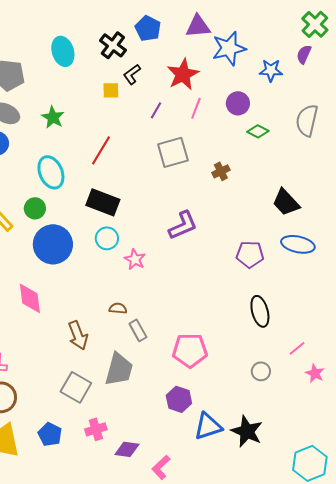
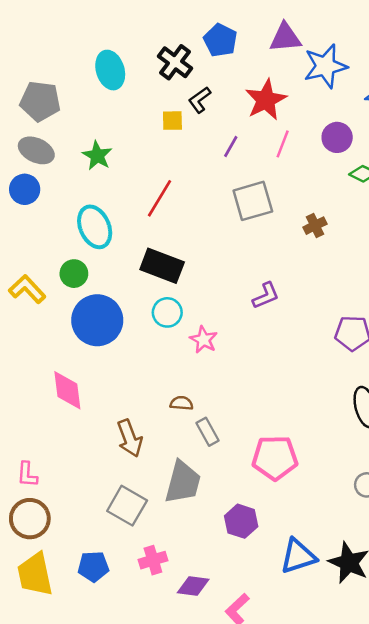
purple L-shape: (183, 225) -> (266, 296), size x0.7
purple hexagon: (179, 399) -> (241, 521), moved
blue pentagon: (50, 434) -> (93, 567), turned -30

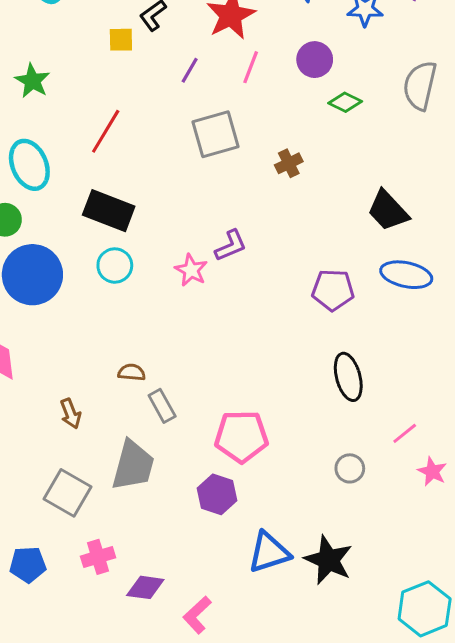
pink star: (204, 340) -> (191, 270), moved
brown arrow: (130, 438) -> (71, 414), size x0.7
purple hexagon: (241, 521) -> (217, 494), moved

